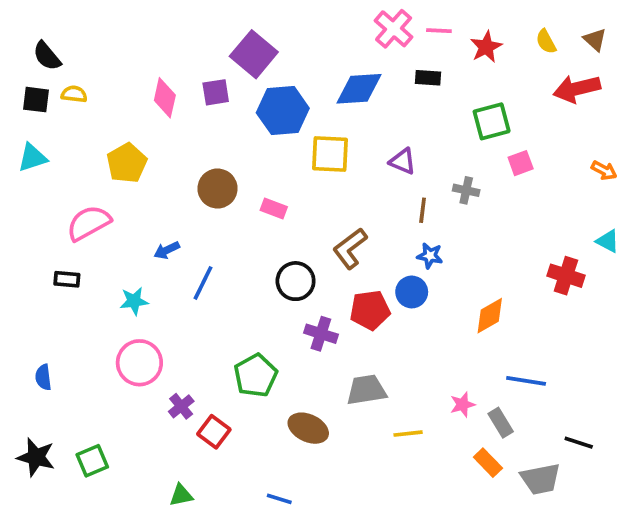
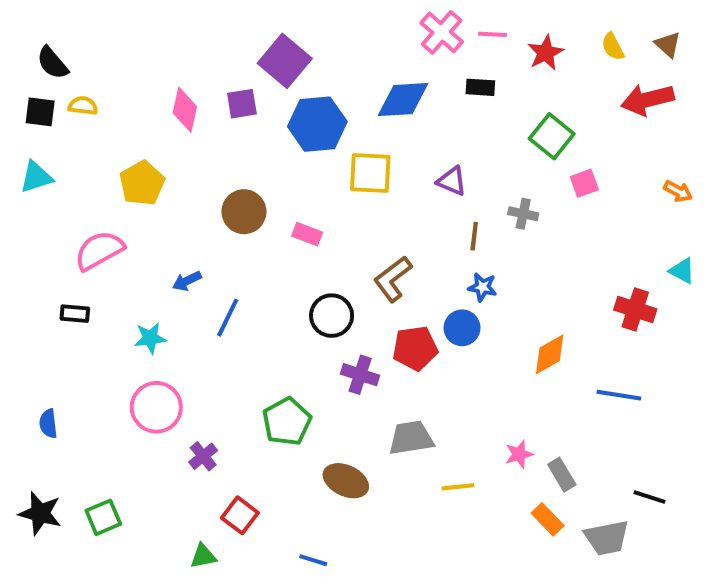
green square: (492, 121) -> (552, 136), turned -36
blue line: (526, 381) -> (619, 395), moved
red square: (214, 432) -> (240, 515), moved

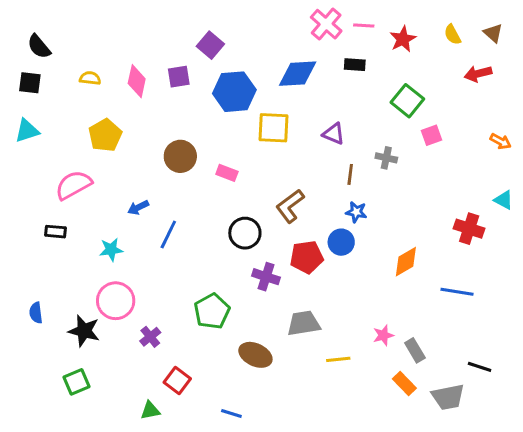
purple square: (285, 61) -> (210, 45), size x0.7
red arrow: (647, 100) -> (478, 74), size x0.7
yellow semicircle: (83, 106) -> (90, 78), moved
black star: (40, 513) -> (84, 331), moved

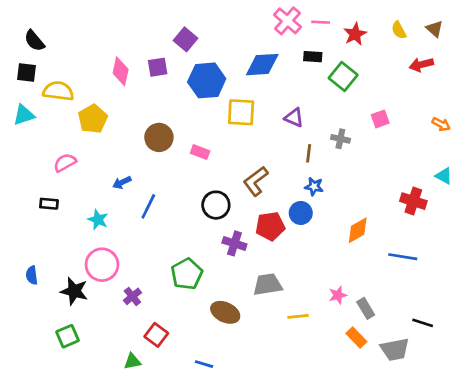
yellow semicircle: (90, 78) -> (58, 91), moved, size x1.6
green square: (407, 101) -> (343, 77), moved
pink semicircle: (74, 185) -> (65, 163), size x0.7
cyan star: (111, 250) -> (98, 220), turned 30

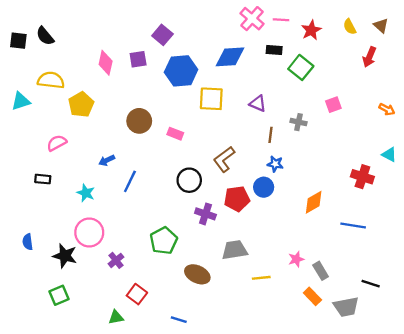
black semicircle: (34, 41) -> (45, 36), moved
red arrow: (421, 65) -> (369, 57), turned -54
black square: (26, 73) -> (18, 41), moved

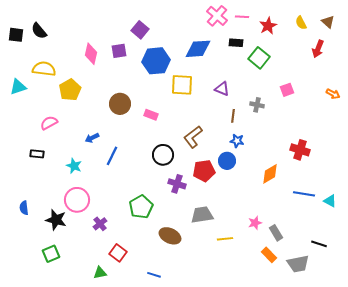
cyan triangle: (389, 155) -> (330, 201), moved
red cross: (362, 177) -> (300, 150), moved

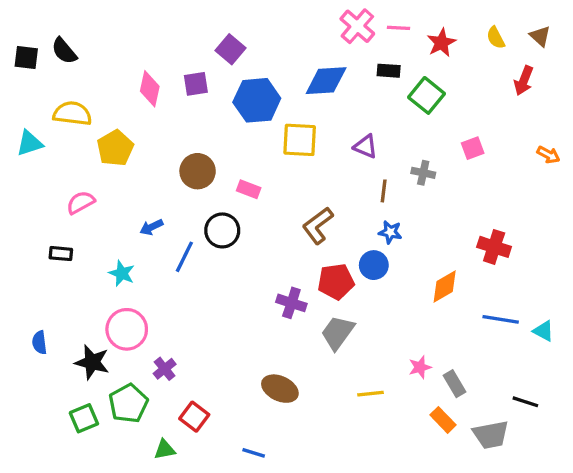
black circle: (163, 155) -> (222, 230), moved
green pentagon: (141, 207) -> (128, 403), moved
gray trapezoid: (202, 215) -> (338, 333), moved, turned -45

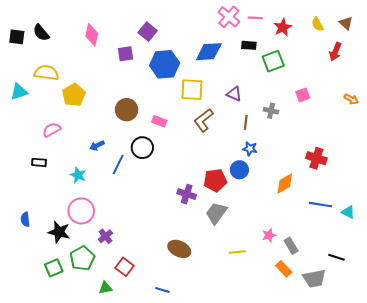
pink diamond: (150, 89) -> (92, 35), moved
green square: (427, 95) -> (273, 61), turned 30
brown L-shape: (318, 226) -> (204, 120), moved

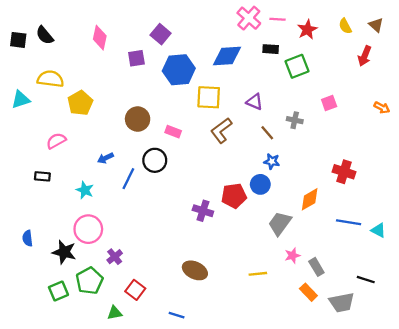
brown line: (246, 122) -> (267, 133), turned -48
gray trapezoid: (216, 213) -> (280, 223), moved

